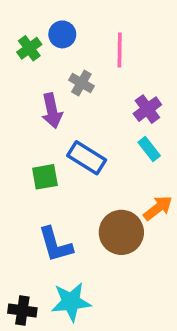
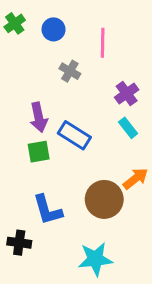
green cross: (29, 48) -> (15, 23), moved
purple arrow: (52, 111) -> (39, 117), moved
cyan star: (71, 302) -> (95, 259), moved
black cross: (22, 310) -> (19, 243), moved

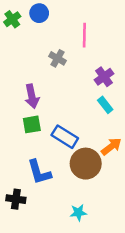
blue circle: (54, 29) -> (39, 13), moved
blue rectangle: (74, 135) -> (65, 137), moved
cyan star: (95, 259) -> (78, 213), size x0.6

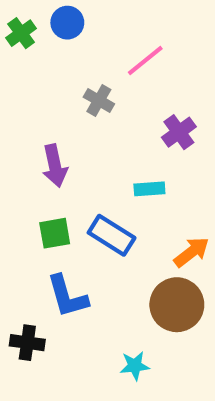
pink line: (84, 35) -> (145, 60), turned 50
cyan rectangle: (105, 105) -> (149, 189), moved, turned -56
green square: (32, 124) -> (55, 233), moved
brown circle: (86, 164) -> (177, 305), moved

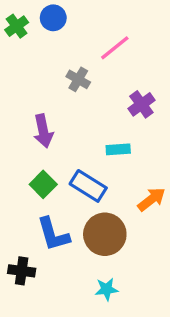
green square: (55, 233) -> (43, 184), turned -35
brown circle: (177, 305) -> (105, 234), moved

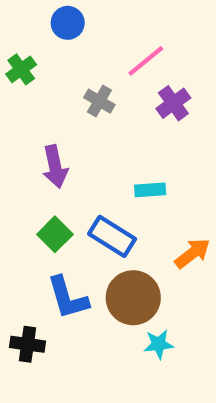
green cross: (17, 26) -> (21, 69), moved
purple cross: (141, 104) -> (173, 103), moved
cyan star: (107, 289) -> (159, 344), moved

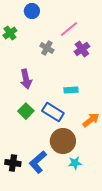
blue L-shape: (68, 298) -> (38, 162), moved, turned 65

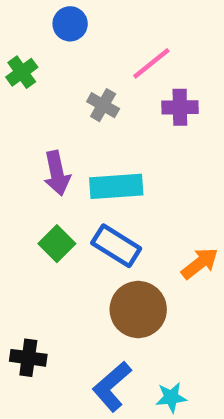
purple cross: (82, 49) -> (180, 107), turned 35
cyan rectangle: (71, 90) -> (116, 186), moved, size x1.6
blue L-shape: (38, 162) -> (112, 386), moved
cyan star: (75, 163) -> (171, 397), moved

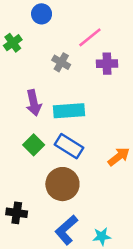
brown circle: (138, 309) -> (62, 184), moved

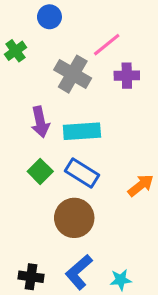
gray cross: (61, 62) -> (73, 74), size x1.6
black cross: (17, 213) -> (31, 277), moved

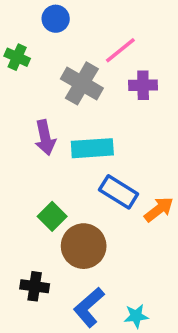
green cross: (15, 51) -> (17, 57), turned -30
green square: (40, 171) -> (52, 216), moved
blue rectangle: (82, 173) -> (119, 192), moved
black cross: (31, 277) -> (35, 286), moved

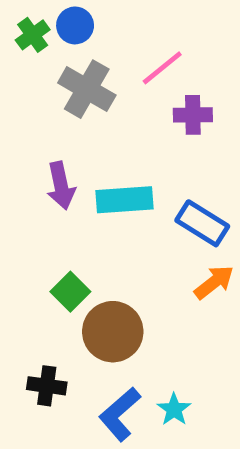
green cross: (17, 57) -> (33, 35), moved, turned 30
gray cross: (82, 83) -> (87, 89), moved
blue rectangle: (119, 192) -> (202, 223), moved
cyan star: (136, 316) -> (174, 409), moved, turned -30

